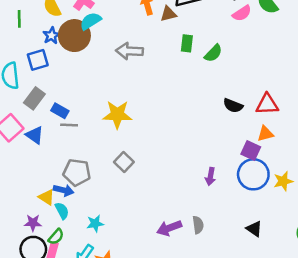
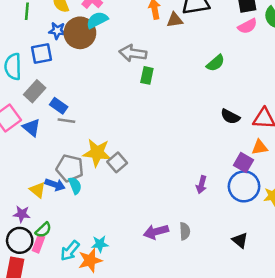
blue star: (52, 36) -> (57, 31), turned 30
green rectangle: (187, 43) -> (147, 75), moved
yellow star: (117, 115) -> (97, 153), moved
cyan semicircle: (62, 211) -> (75, 186), moved
cyan star: (95, 224) -> (100, 244), moved

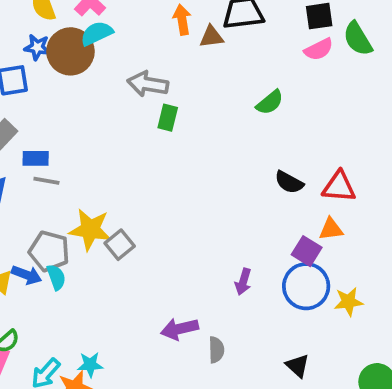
blue rectangle: (59, 106) -> (36, 158), turned -36
purple arrow: (156, 232) -> (180, 329), moved

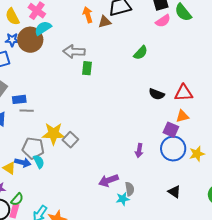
cyan star: (90, 365) -> (123, 199), moved

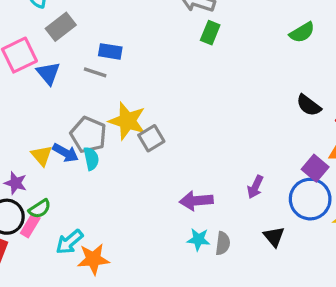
blue rectangle: (19, 99) -> (110, 51), moved
purple arrow: (108, 180) -> (196, 201), moved
black triangle: (174, 192) -> (274, 237), moved
cyan star: (123, 199) -> (198, 239), moved

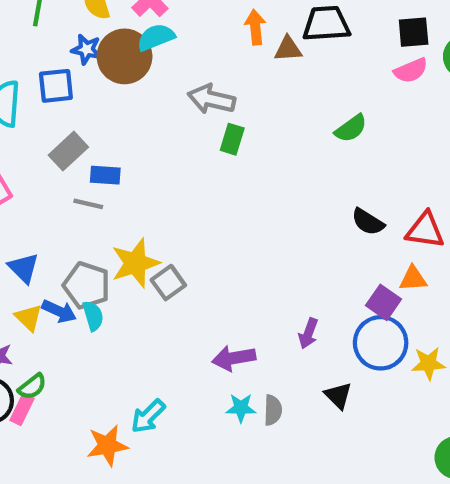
gray rectangle: (61, 27) -> (68, 151), moved
blue triangle: (48, 73) -> (24, 268), moved
yellow star: (127, 121) -> (135, 263), turned -30
cyan arrow: (69, 242) -> (148, 416), moved

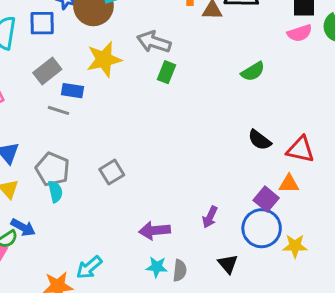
yellow star: (135, 263) -> (104, 59), moved
blue arrow: (59, 311) -> (23, 227), moved

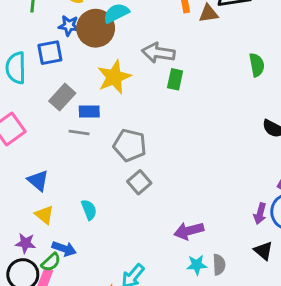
green semicircle: (253, 71) -> (257, 65), turned -60
gray pentagon: (53, 169) -> (130, 145), moved
purple arrow: (210, 217) -> (260, 214), moved

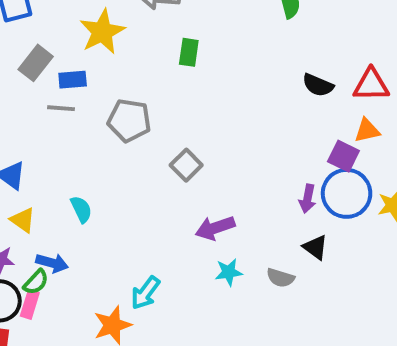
green rectangle: (175, 79) -> (189, 52), moved
gray square: (139, 182) -> (186, 165), moved
gray semicircle: (219, 265) -> (280, 278), moved, turned 114

